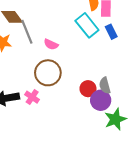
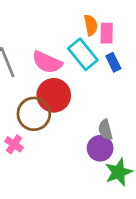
pink semicircle: (51, 44) -> (47, 62), moved, size x1.6
red circle: (88, 89) -> (54, 95), moved, size x1.6

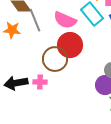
pink cross: (14, 144) -> (40, 82), turned -32

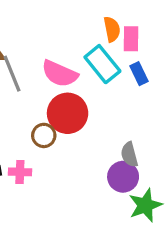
brown circle: (55, 59) -> (44, 135), size x0.6

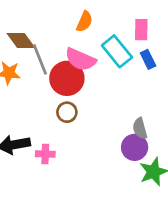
orange semicircle: (112, 29) -> (84, 22), moved, turned 35
red circle: (68, 113) -> (67, 78), moved
pink cross: (20, 172) -> (45, 154), moved

